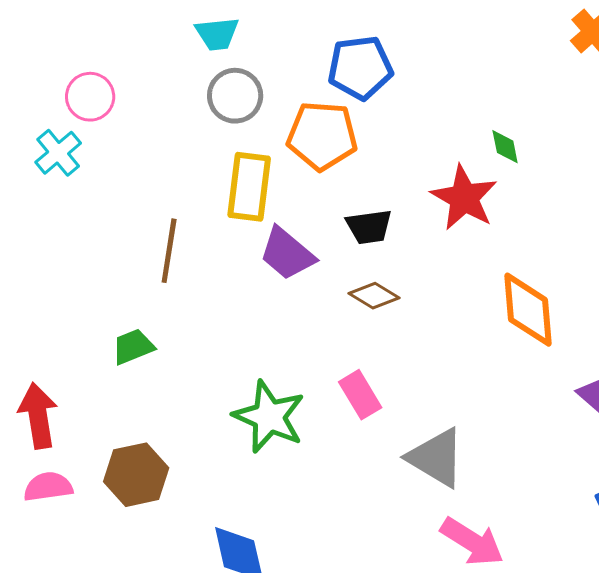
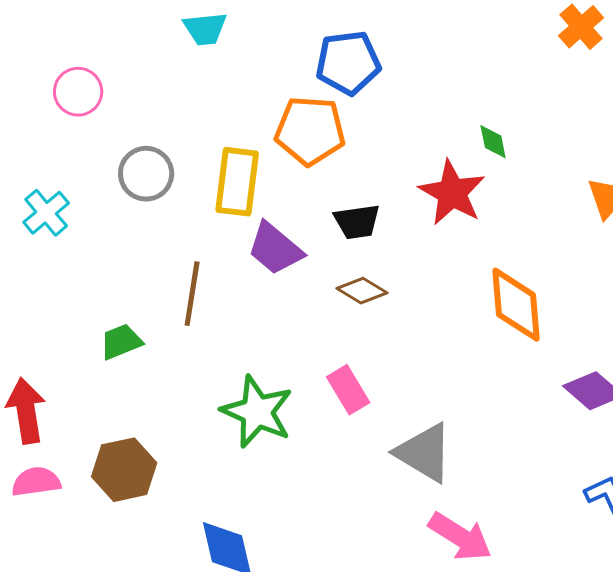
gray circle: (235, 96) -> (146, 174), moved
cyan cross: (58, 153) -> (46, 213), moved
brown line: (169, 251) -> (192, 294), moved

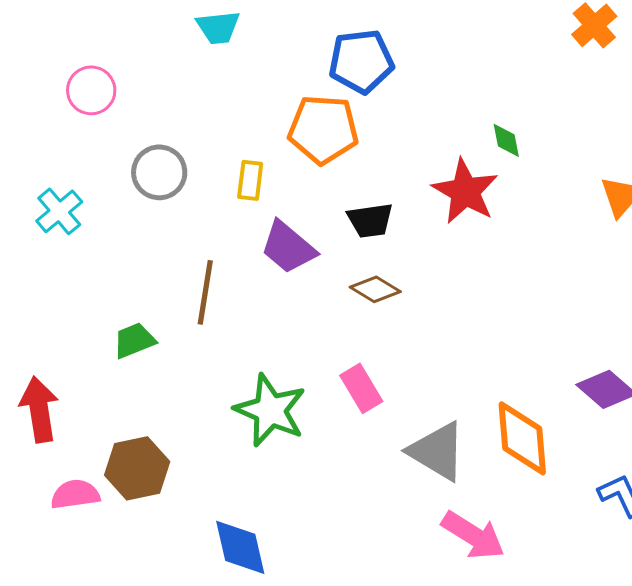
yellow rectangle: (237, 182) -> (250, 180), size x0.6
orange diamond: (516, 305) -> (522, 438), moved
pink semicircle: (36, 482) -> (75, 494), moved

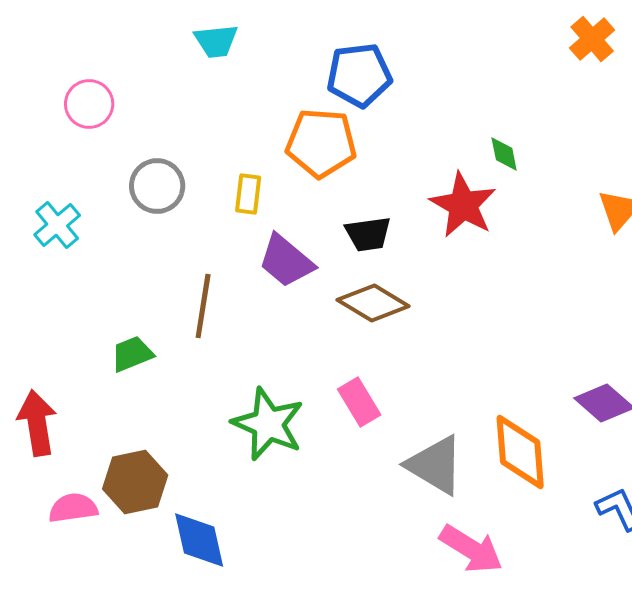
brown diamond: (375, 289) -> (373, 303), size x1.4
blue diamond: (240, 547) -> (199, 540), moved

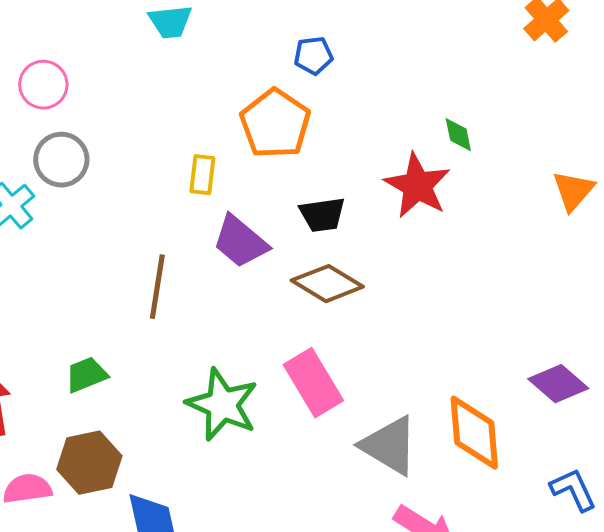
blue pentagon: (359, 75) -> (313, 56), size x0.6
orange pentagon: (321, 143) -> (275, 124), turned 30
gray circle: (157, 186) -> (61, 160), moved
green trapezoid: (132, 354) -> (86, 375), moved
pink rectangle: (359, 402) -> (313, 383), size x1.4

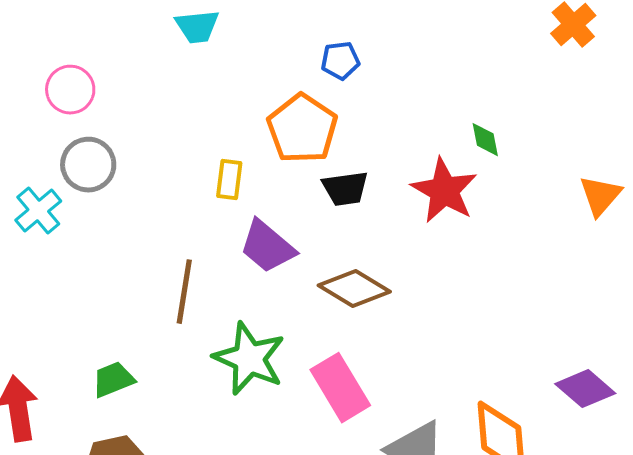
black trapezoid: (322, 215) -> (345, 189), moved
green star: (222, 405) -> (249, 359), moved

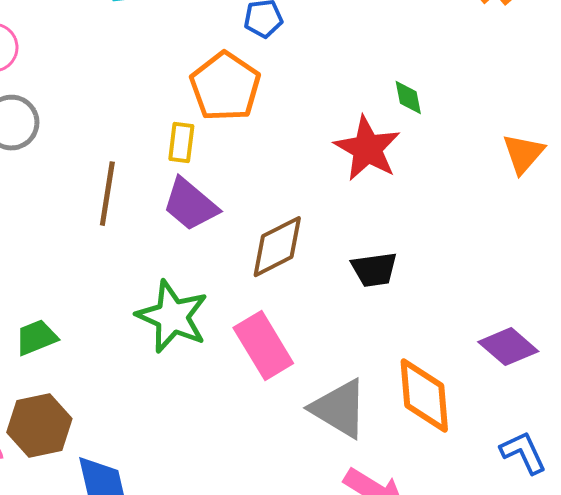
yellow rectangle: (229, 180) -> (181, 143), moved
black trapezoid: (345, 189) -> (374, 270), moved
brown diamond: (354, 289) -> (277, 247), turned -58
brown line: (184, 292) -> (107, 194), moved

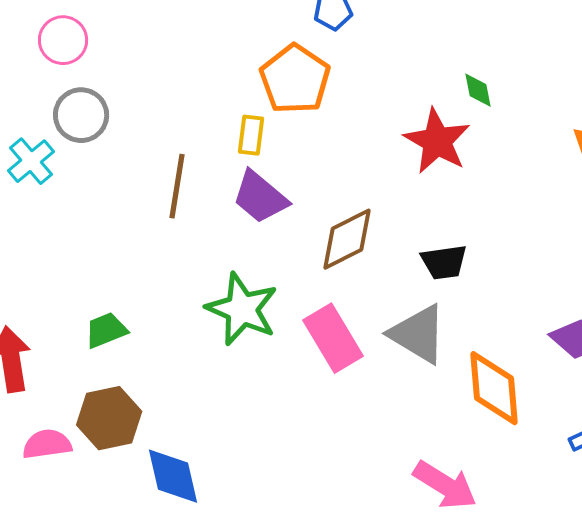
gray triangle: (339, 409) -> (418, 334), moved

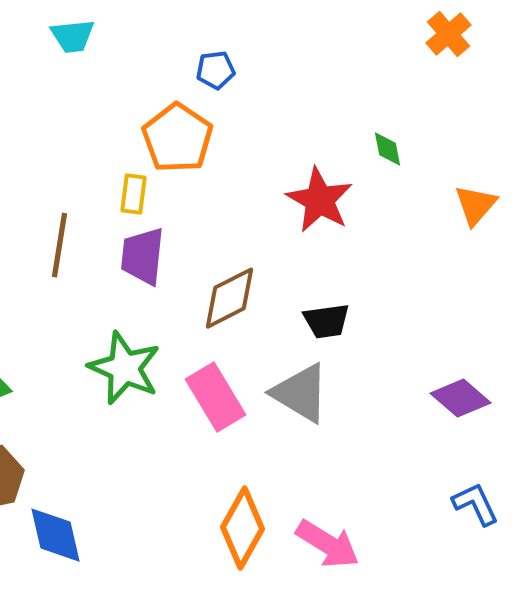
green diamond: (478, 90) -> (388, 149), moved
purple trapezoid: (260, 197) -> (143, 256), turned 56
orange diamond: (494, 388) -> (243, 528), moved, turned 34

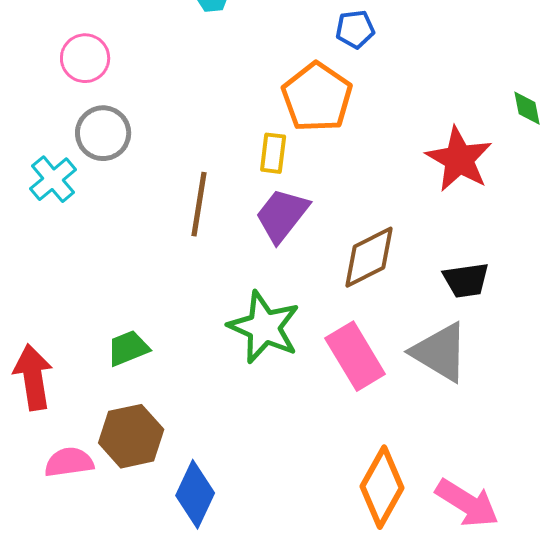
purple trapezoid: (143, 256) -> (282, 215), turned 32
blue diamond: (56, 535) -> (195, 494), turned 38

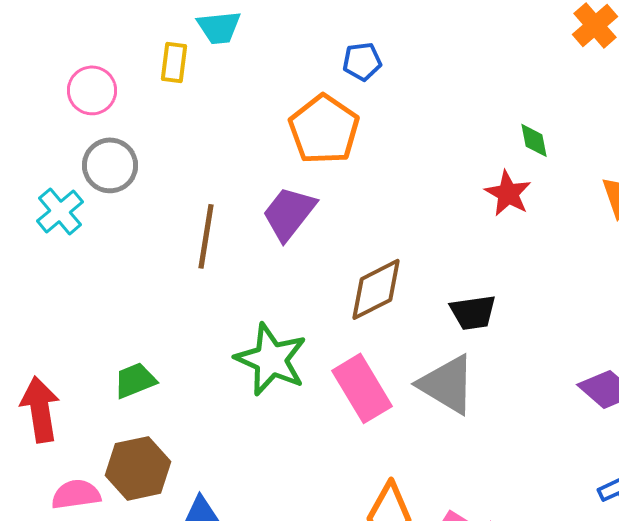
yellow rectangle: (273, 153) -> (174, 62), moved
red star: (459, 159) -> (508, 193), moved, size x0.7
purple trapezoid: (282, 215) -> (289, 213), moved

